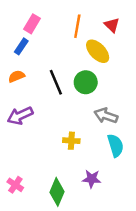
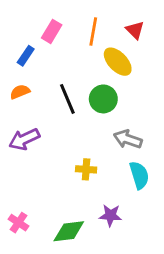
pink rectangle: (32, 24) -> (52, 31), moved
green diamond: (57, 192) -> (69, 231), turned 60

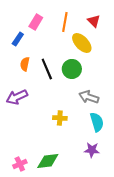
orange semicircle: (20, 92) -> (25, 64), moved, turned -56
purple star: (110, 215) -> (92, 150), moved
pink cross: (19, 223) -> (20, 164), moved, turned 32

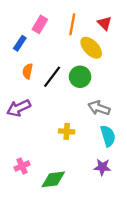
black line: (47, 69) -> (52, 77), turned 60
pink cross: (20, 164) -> (22, 166), moved

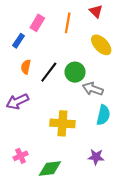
red triangle: (105, 23) -> (96, 11), moved
yellow ellipse: (91, 48) -> (101, 45), moved
gray arrow: (99, 108) -> (93, 89), moved
yellow cross: (67, 131) -> (62, 123), size x1.6
cyan semicircle: (108, 136) -> (103, 115), moved, turned 30

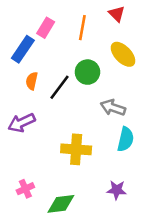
blue rectangle: (18, 41) -> (23, 49), size x1.5
green circle: (75, 72) -> (87, 72), moved

